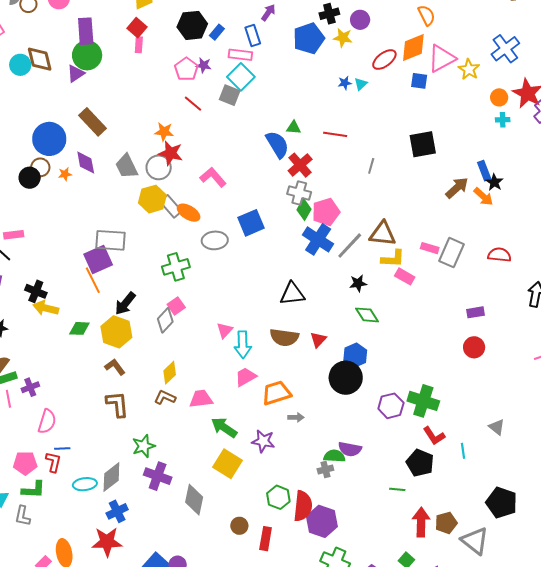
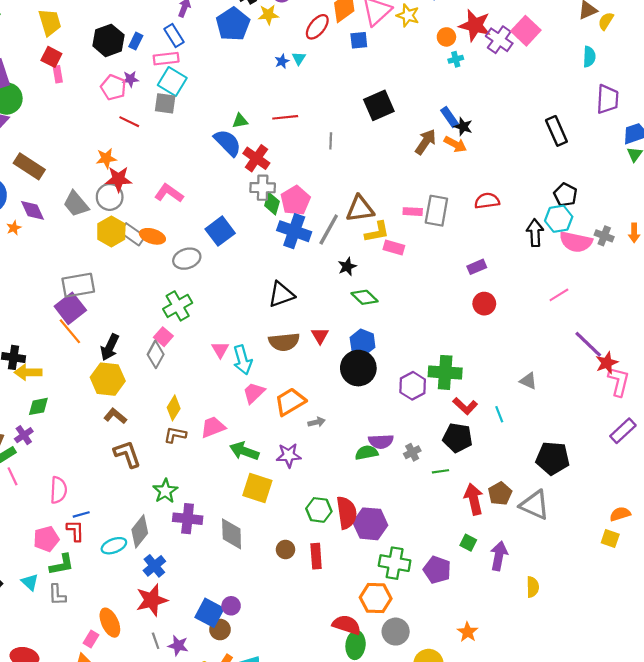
green cross: (176, 267) -> (178, 306), moved
green diamond: (79, 328) -> (38, 406), moved
purple cross: (30, 387) -> (24, 435), moved
gray cross: (325, 469) -> (412, 452), moved

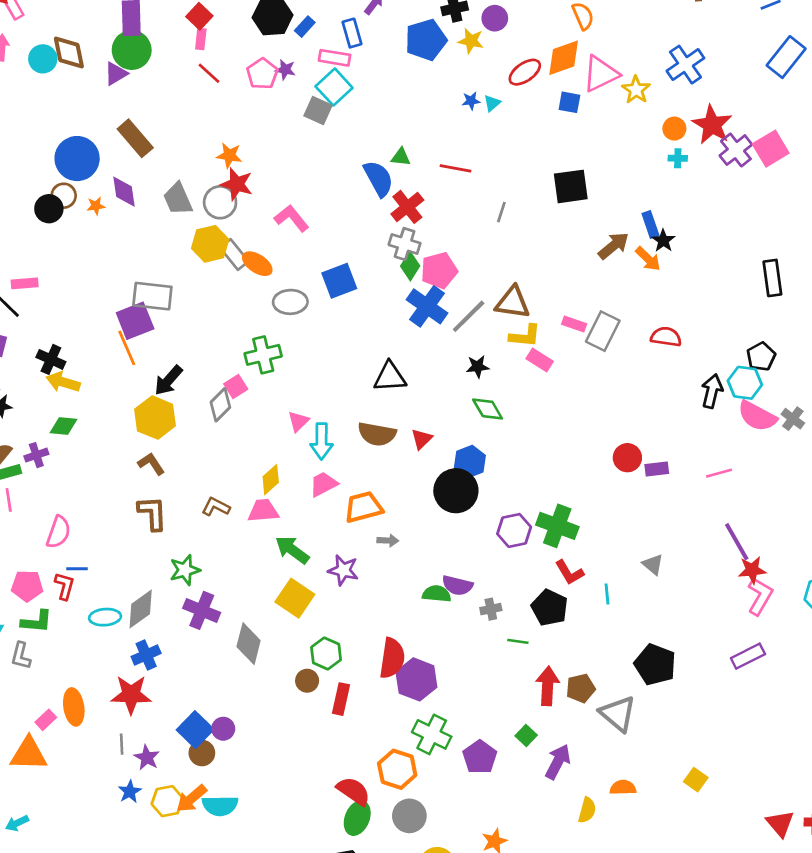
red line: (129, 122) -> (209, 73), moved
purple rectangle: (477, 267) -> (657, 469), moved
yellow diamond: (174, 408) -> (271, 480), moved
green hexagon: (319, 510) -> (326, 654), moved
orange semicircle: (620, 514) -> (623, 787), moved

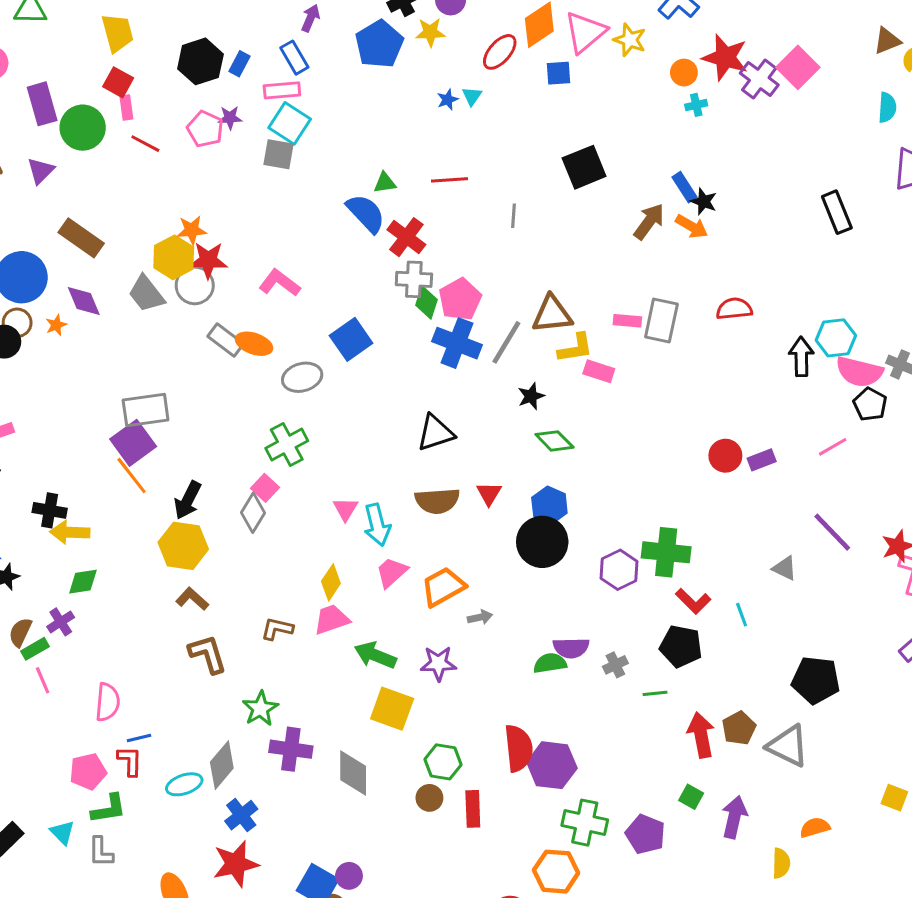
green circle: (132, 50) -> (83, 128), moved
yellow hexagon: (210, 244) -> (174, 257), moved
black pentagon: (761, 357) -> (870, 404), moved
purple line: (737, 542) -> (832, 532), moved

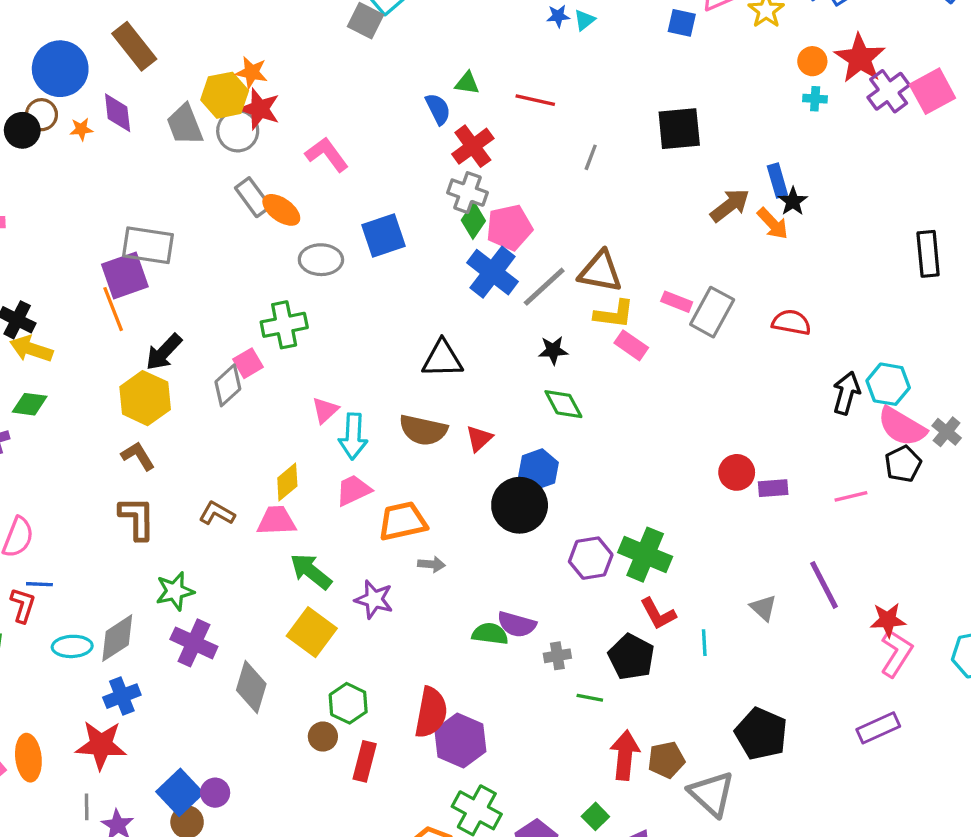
blue semicircle: (366, 213) -> (438, 109), size x0.7

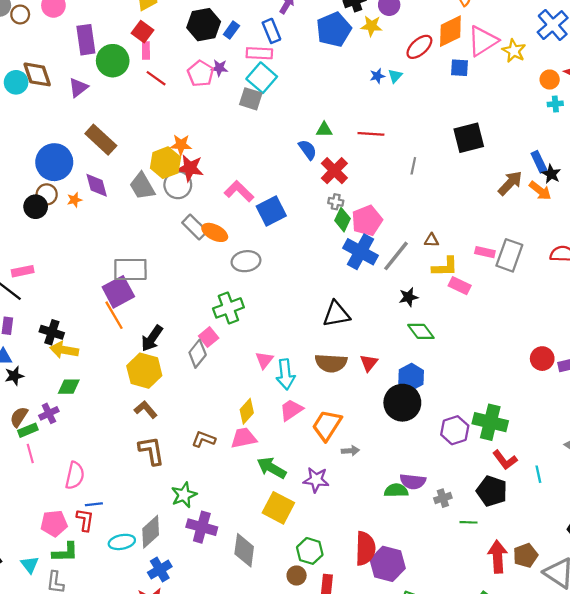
gray cross: (467, 193) -> (336, 202), size x0.6
blue square: (384, 235) -> (271, 211), moved
brown triangle: (600, 272) -> (432, 240), size x0.5
orange trapezoid: (403, 521) -> (327, 425), turned -36

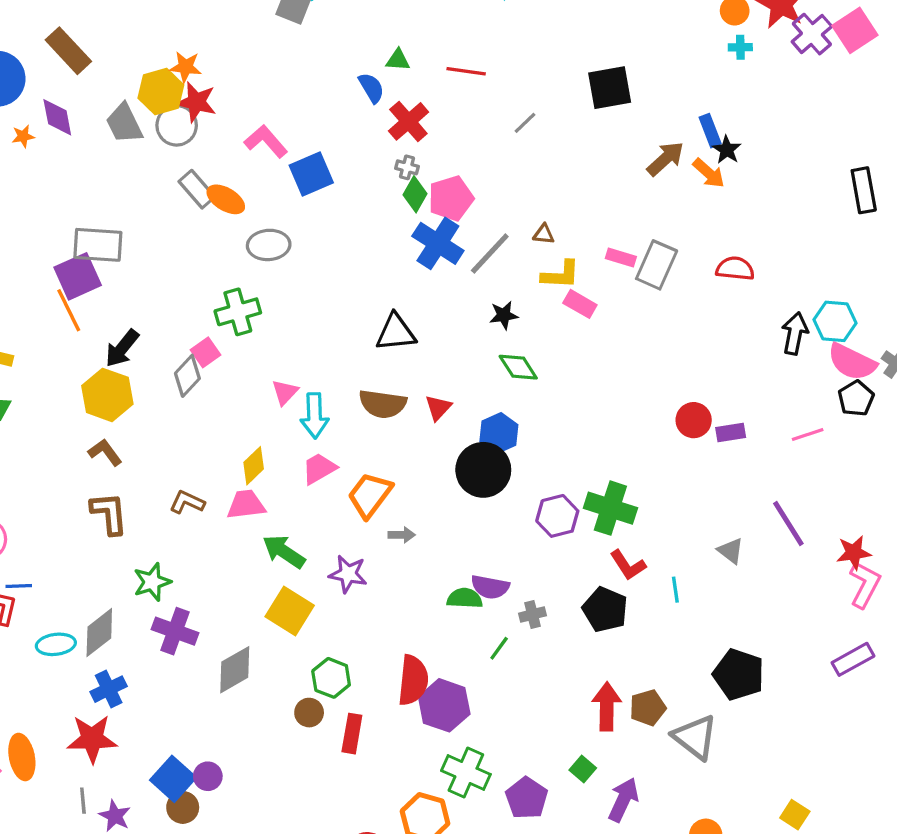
gray line: (413, 166) -> (525, 123), turned 30
green line: (469, 522) -> (499, 648), moved, turned -60
gray diamond: (244, 550) -> (235, 670), turned 48

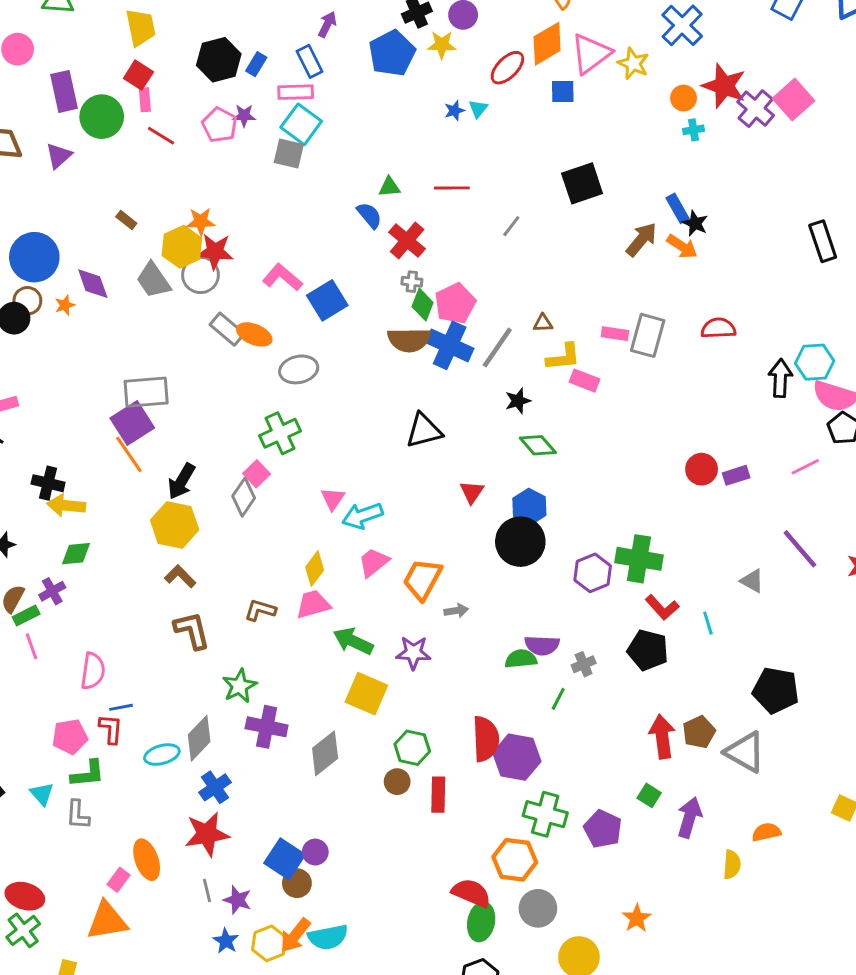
brown rectangle: (68, 51) -> (126, 220), moved, size x0.5
brown semicircle: (383, 404) -> (409, 340), moved
cyan arrow: (315, 416) -> (362, 516), turned 81

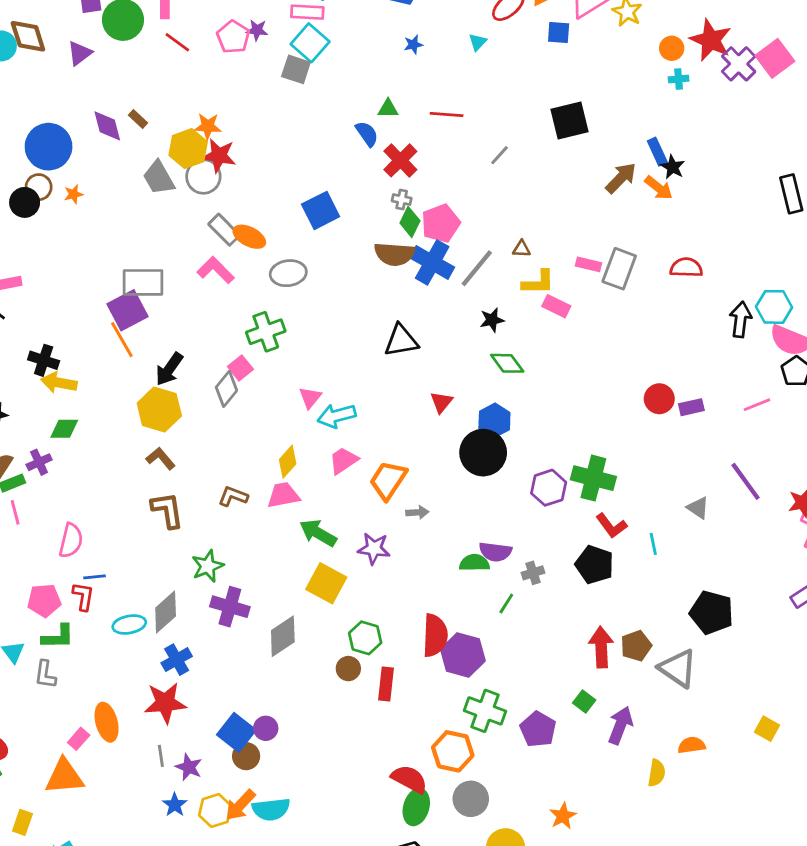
blue star: (454, 111) -> (413, 45), moved
pink L-shape: (282, 277) -> (216, 270), moved
purple diamond: (93, 284) -> (107, 126), moved

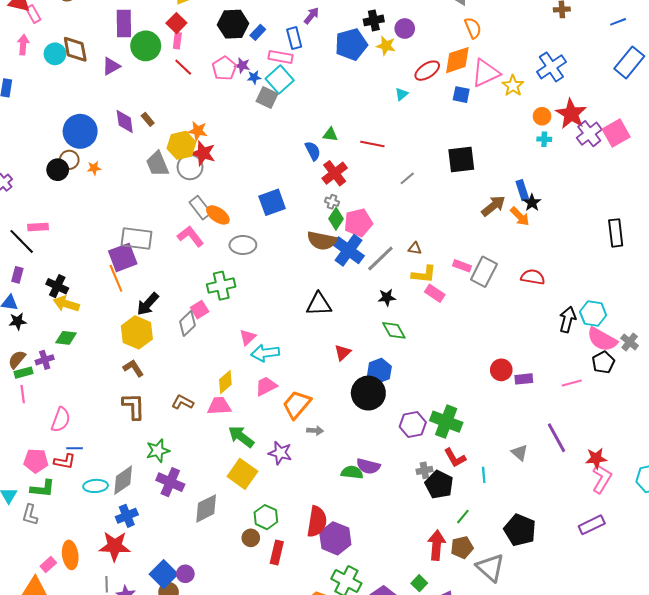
blue star: (413, 45) -> (254, 77), moved
gray cross: (533, 573) -> (424, 470), moved
red L-shape: (83, 596) -> (65, 461), turned 85
green line: (506, 603) -> (463, 517), moved

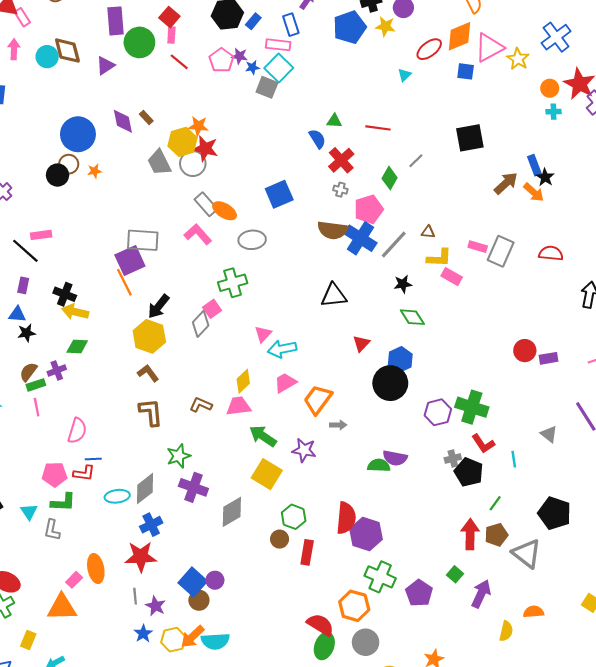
green diamond: (336, 219) -> (390, 178), moved

